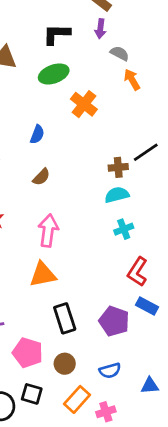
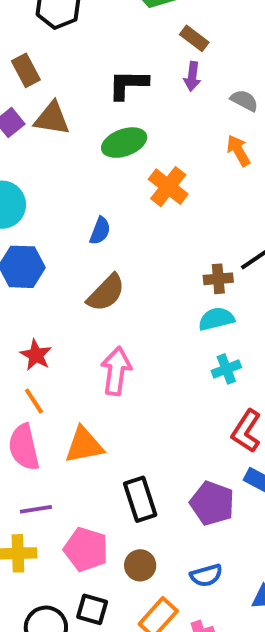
gray semicircle: (120, 53) -> (244, 100), moved
brown semicircle: (41, 177) -> (106, 293), size x1.5
orange triangle: (43, 274) -> (84, 445), moved

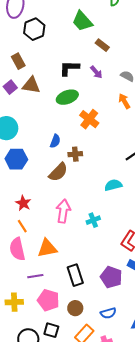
purple arrow: (192, 76) -> (96, 72), moved, turned -48
brown cross: (218, 279) -> (75, 154), moved
cyan cross: (226, 369) -> (93, 220), moved
purple line: (36, 509) -> (35, 276), moved

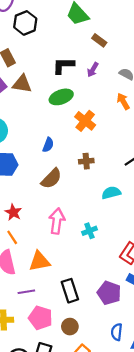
purple arrow: (96, 72) -> (93, 70), turned 72
brown cross: (75, 154) -> (86, 161), moved
blue semicircle: (108, 313) -> (117, 332), moved, turned 112

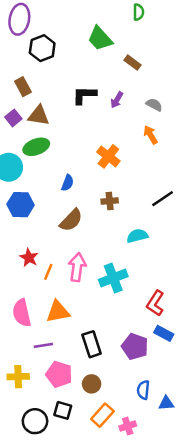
brown rectangle: (99, 40) -> (132, 63), moved
green ellipse: (61, 97) -> (36, 147), moved
cyan cross: (89, 231) -> (113, 278), size x1.6
orange line: (12, 237) -> (48, 272), moved, turned 56

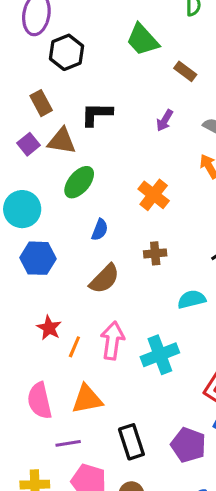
black L-shape: (84, 95) -> (97, 114), moved
green ellipse: (36, 147) -> (79, 182), moved, turned -30

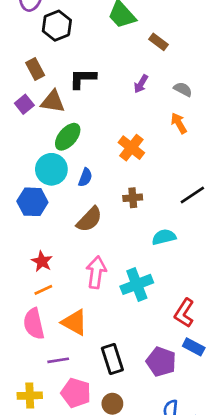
cyan circle: (22, 209) -> (51, 169), moved
orange line: (74, 347) -> (43, 290), moved, turned 42
orange triangle: (87, 399) -> (74, 322), turned 40

